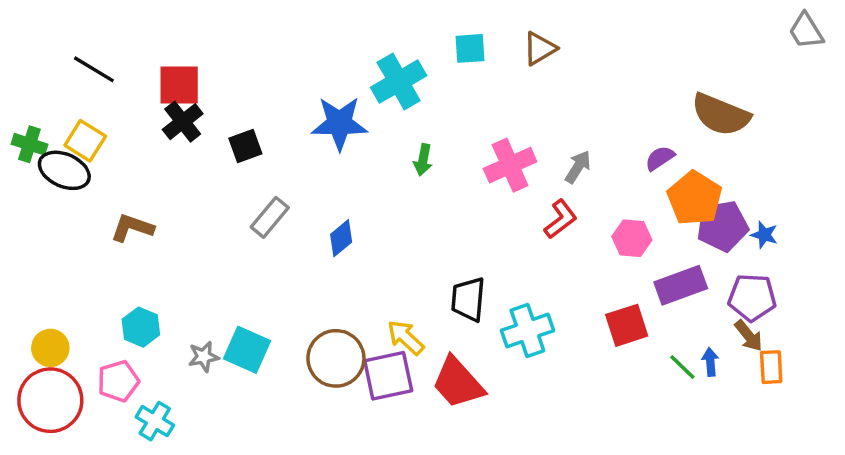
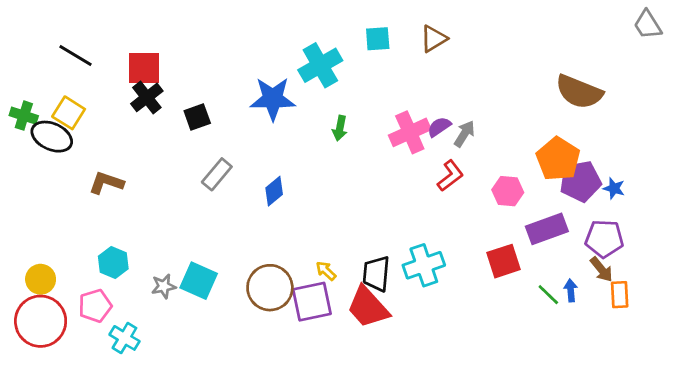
purple semicircle: (660, 158) -> (439, 127), moved
black trapezoid: (468, 299) -> (376, 274), moved
yellow arrow: (406, 337) -> (326, 271), size x0.7

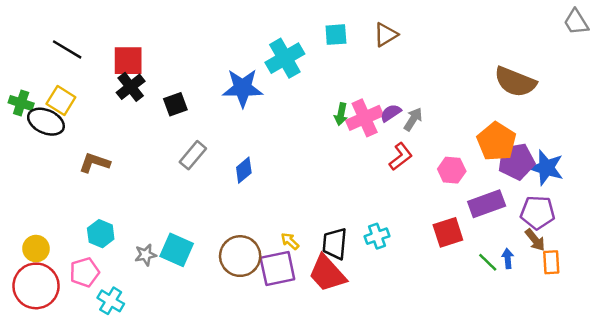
green arrow: (340, 128) -> (341, 114), moved
blue star: (614, 188) -> (546, 168), size x1.8
cyan cross: (424, 265) -> (377, 236), size x0.7

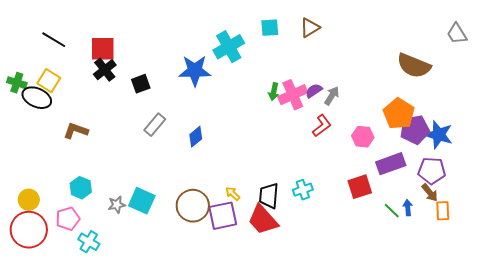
gray trapezoid: (576, 22) -> (457, 34), moved

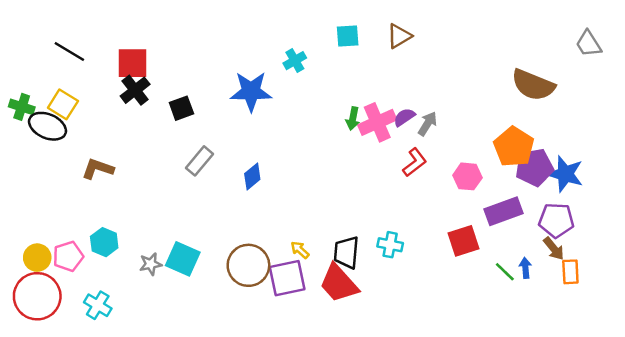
cyan cross: (229, 47) -> (295, 61), size x0.6
cyan cross: (303, 190) -> (390, 245), turned 30
pink pentagon: (68, 219) -> (68, 256), moved
cyan cross: (89, 242) -> (98, 305), moved

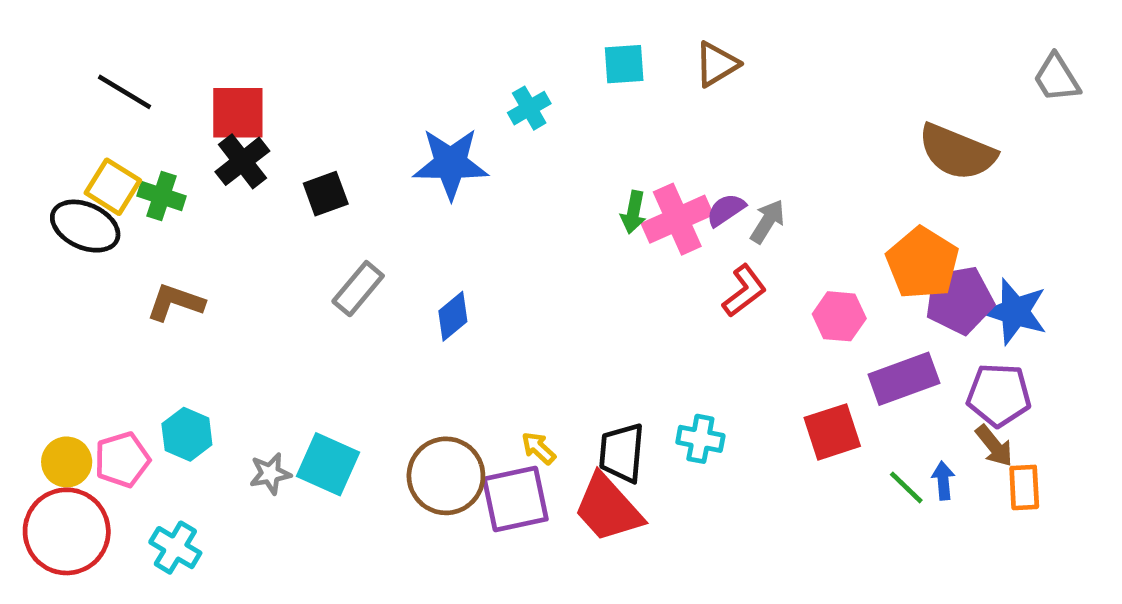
green cross: (22, 107) -> (161, 196), moved

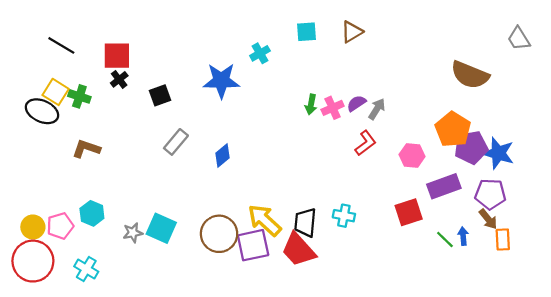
black cross: (242, 161) -> (119, 79), size x0.7
pink cross: (677, 219) -> (333, 108), size x0.7
yellow arrow: (538, 448) -> (264, 220), size x2.0

